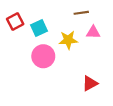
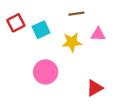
brown line: (81, 13) -> (76, 14), moved
pink circle: (43, 56) -> (46, 72), moved

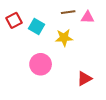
cyan square: (41, 30) -> (36, 27), turned -35
pink triangle: (98, 34) -> (88, 17), moved

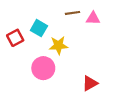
red square: (14, 20) -> (15, 38), moved
yellow star: (64, 38) -> (58, 45), moved

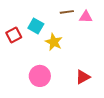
yellow star: (58, 45) -> (54, 42), turned 30
pink circle: (43, 68) -> (40, 76), moved

